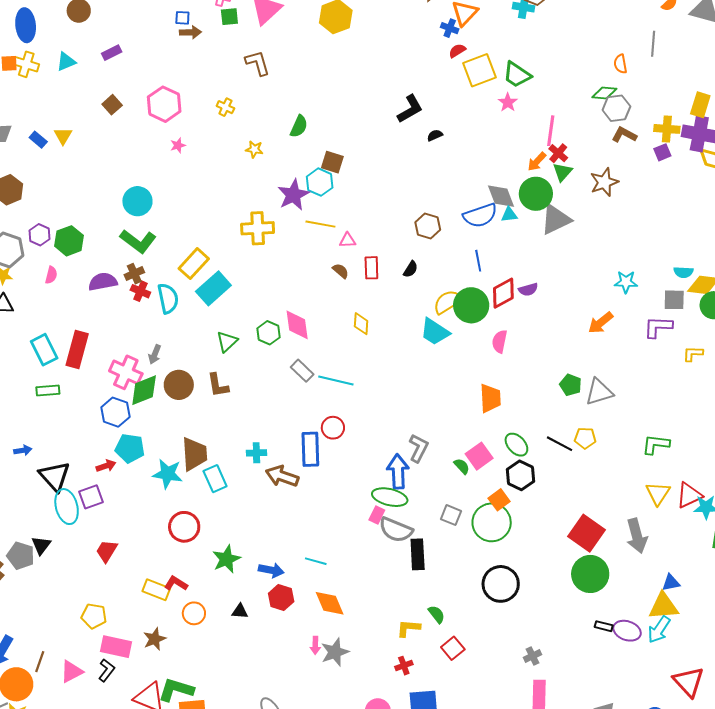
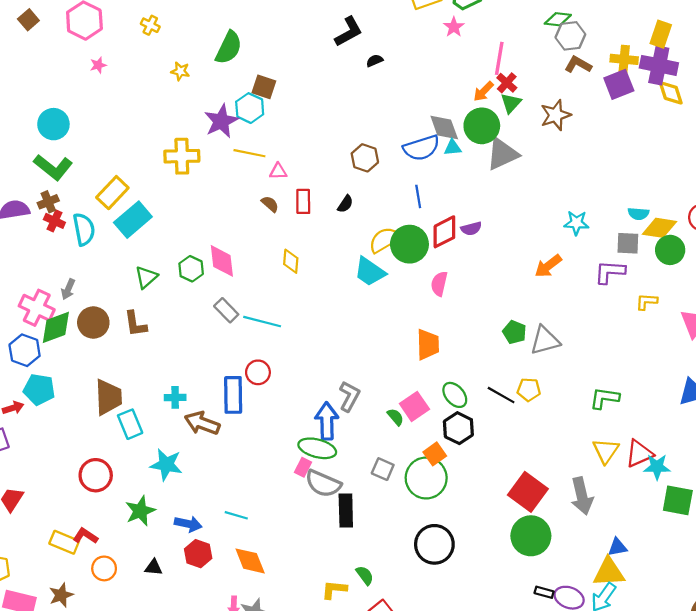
green semicircle: (299, 126) -> (229, 48), size x1.4
purple square: (662, 152) -> (619, 84), size x1.6
cyan star: (168, 474) -> (166, 465), moved

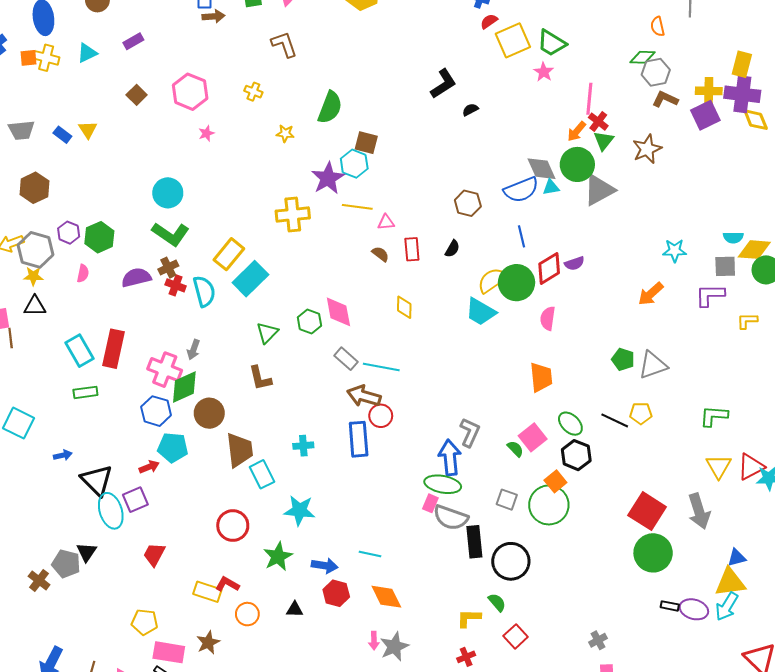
brown circle: (93, 323) -> (209, 413), moved
brown arrow: (202, 423) -> (364, 396), moved
black circle: (434, 544) -> (511, 561), moved

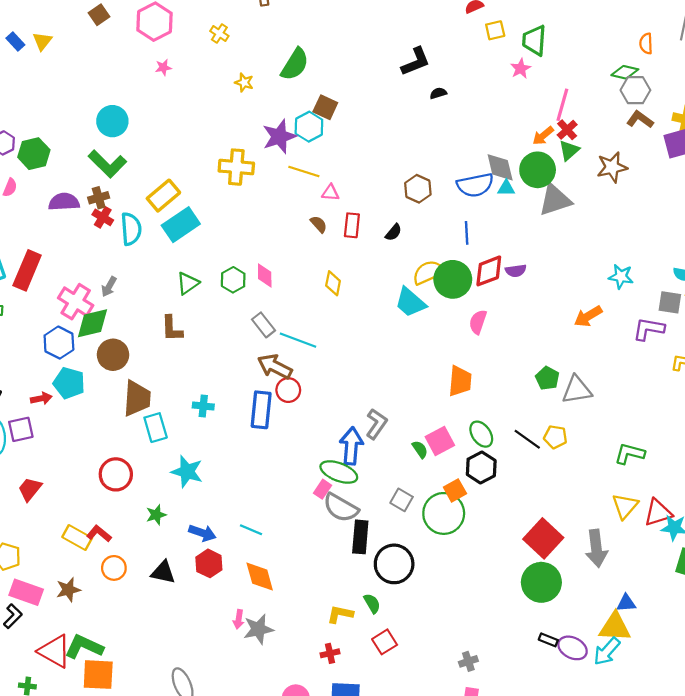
yellow square: (513, 40) -> (495, 30), size x0.6
green trapezoid: (552, 43) -> (534, 40), turned 52
pink diamond: (338, 312) -> (265, 275), size x0.7
green star: (278, 557) -> (156, 515), size x0.7
black triangle: (295, 610) -> (163, 572), size x1.4

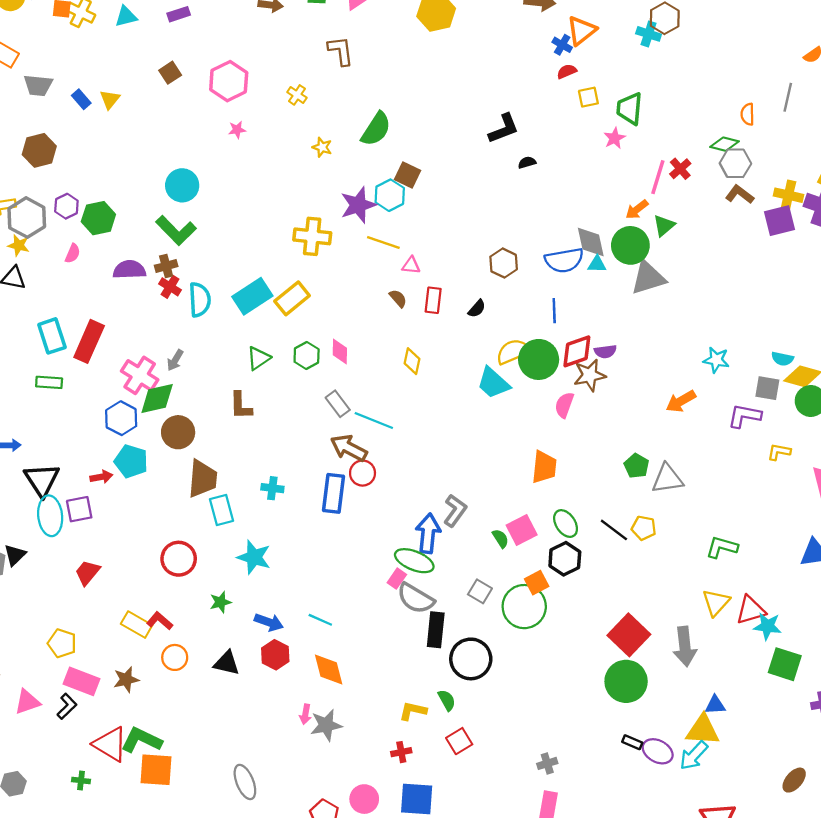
red cross: (567, 130) -> (680, 169), moved
brown star: (612, 167) -> (590, 375), moved
yellow rectangle: (163, 196) -> (292, 298), moved

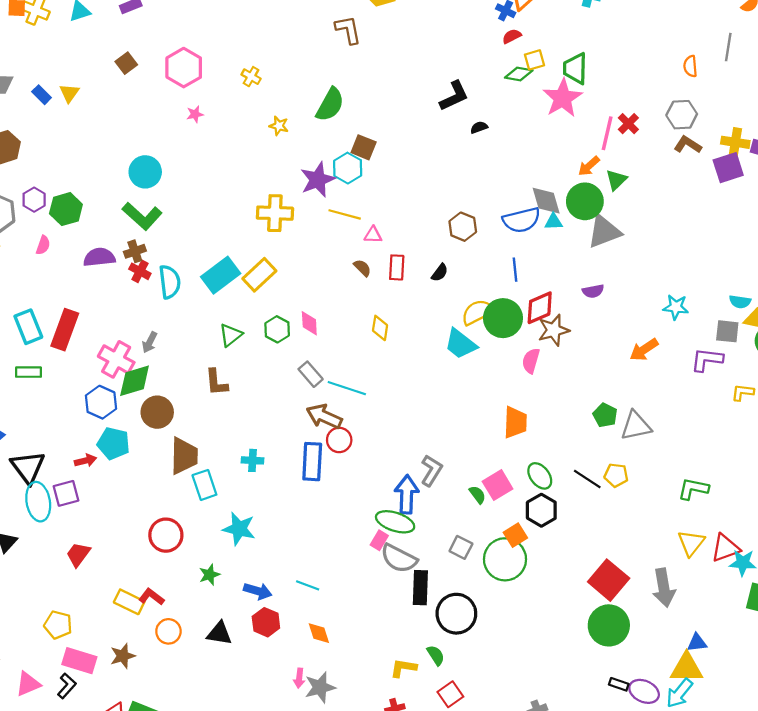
brown L-shape: (341, 51) -> (348, 30), moved
pink star: (615, 138) -> (563, 98), size x1.8
green diamond: (725, 144) -> (519, 74), moved
purple semicircle: (605, 351) -> (593, 291), moved
orange diamond: (329, 670) -> (319, 633), size x0.7

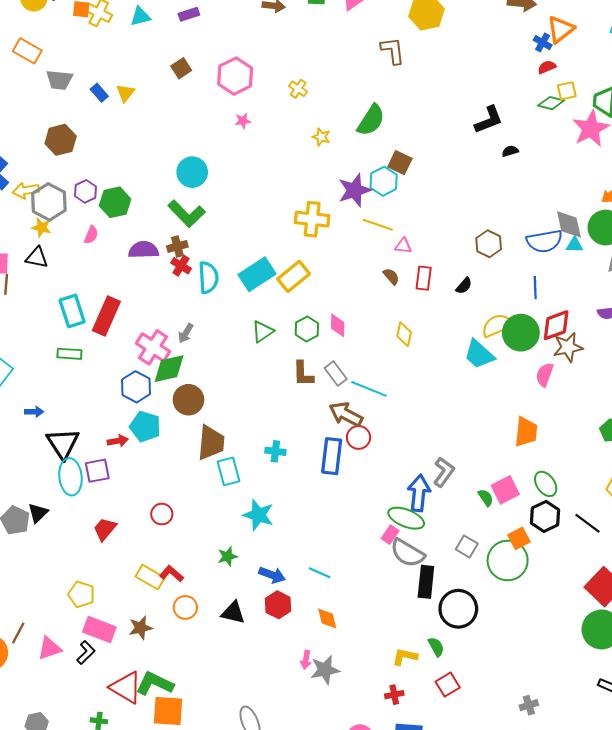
brown L-shape: (216, 382) -> (303, 374), moved
black line: (587, 479) -> (587, 523), moved
red circle: (166, 535) -> (162, 514), moved, size x0.7

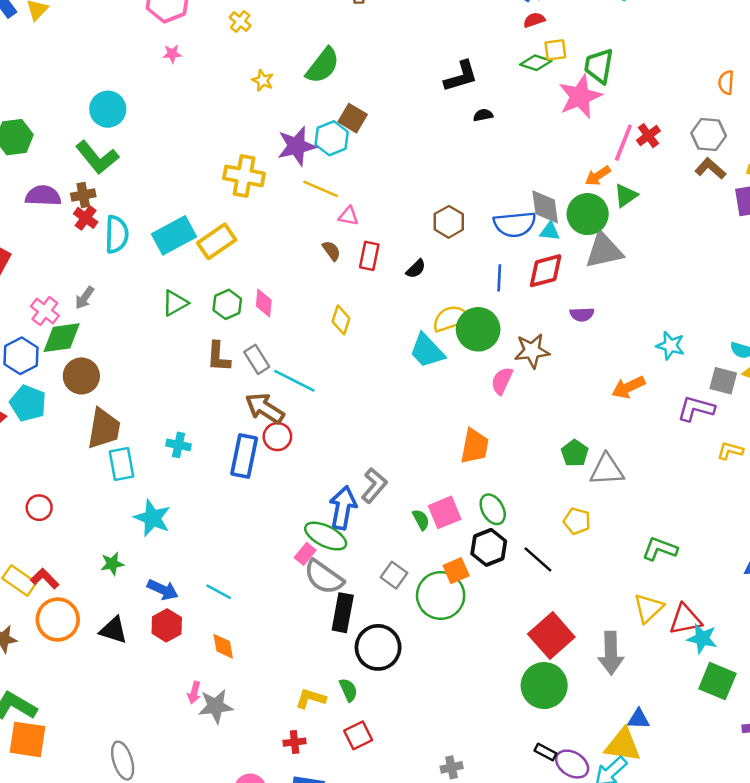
red diamond: (556, 325) -> (546, 271), moved
pink cross: (153, 347) -> (45, 311), size x0.7
orange circle: (185, 607) -> (58, 620), size x1.5

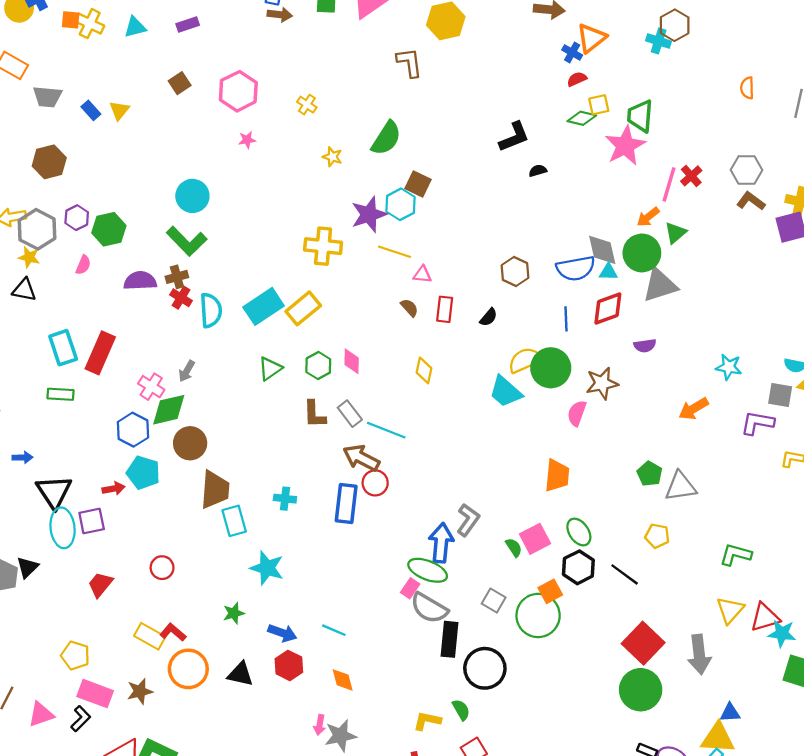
orange semicircle: (726, 82) -> (747, 88), moved

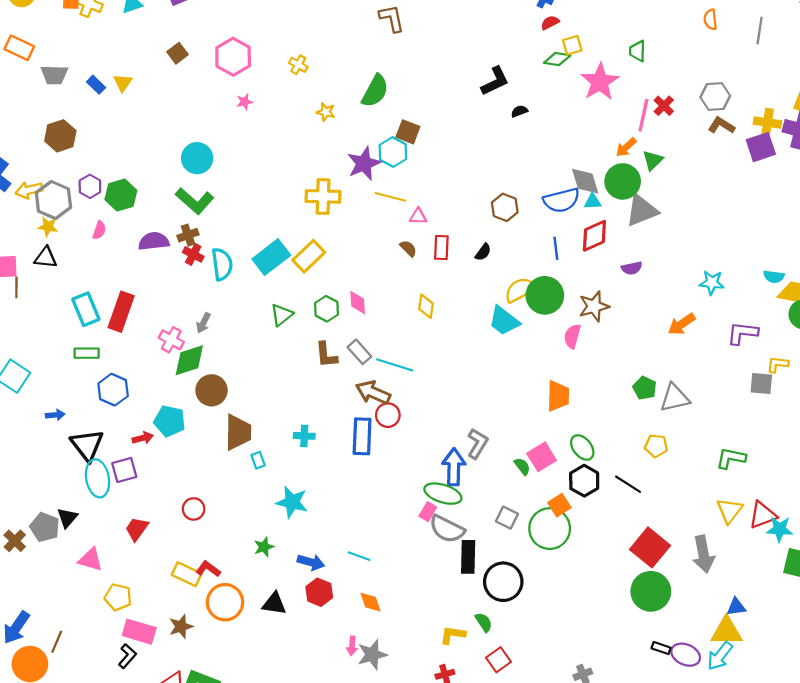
green trapezoid: (640, 116) -> (637, 51), moved, size x0.7
gray square: (780, 395) -> (761, 383), moved
blue hexagon: (133, 430) -> (113, 390), moved
cyan rectangle: (234, 521) -> (258, 460), size x0.6
pink triangle: (41, 714) -> (91, 560), moved, turned 40

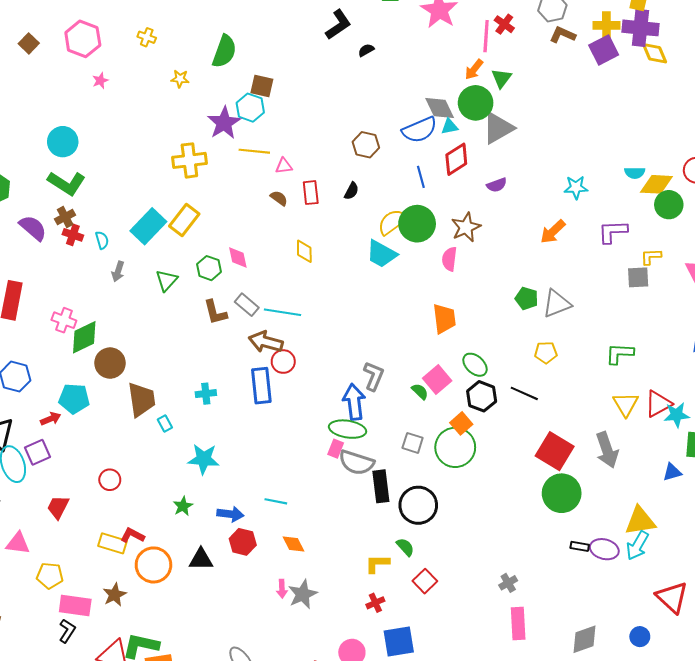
purple semicircle: (154, 241) -> (33, 228), turned 56
cyan semicircle: (222, 264) -> (102, 240), size x0.6
gray arrow: (203, 323) -> (118, 271), moved
blue triangle: (736, 607) -> (672, 472), moved

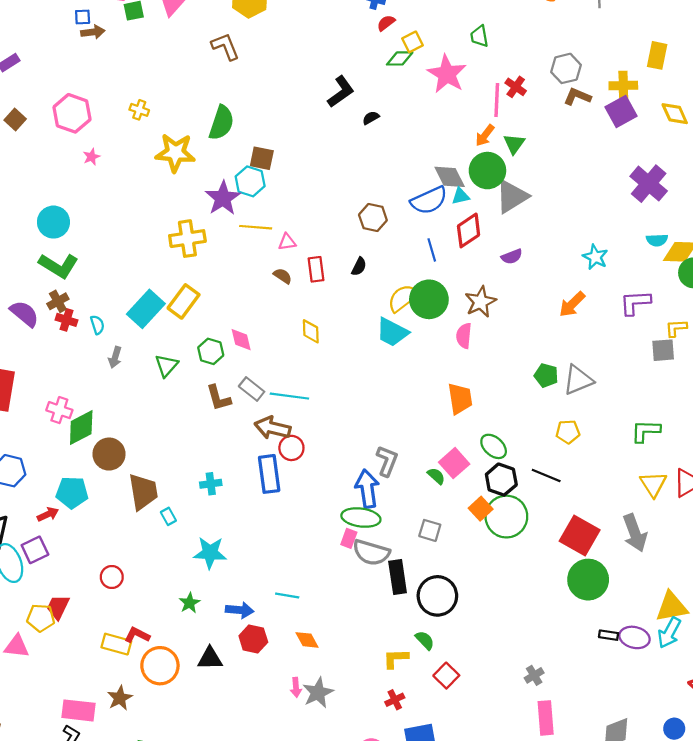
purple cross: (640, 28) -> (649, 184), moved, turned 36
yellow star: (180, 79) -> (175, 153), size x2.0
cyan star: (576, 187) -> (595, 257), turned 30
green circle: (455, 447) -> (506, 517), moved
yellow pentagon: (50, 576) -> (41, 618), moved

